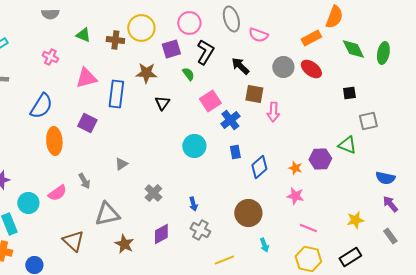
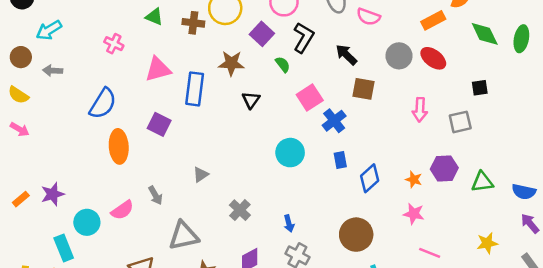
purple square: (171, 49) -> (262, 34), turned -30
pink arrow: (273, 112) -> (420, 110), moved
gray square: (368, 121) -> (460, 122), moved
green triangle: (347, 145) -> (482, 182), moved, turned -30

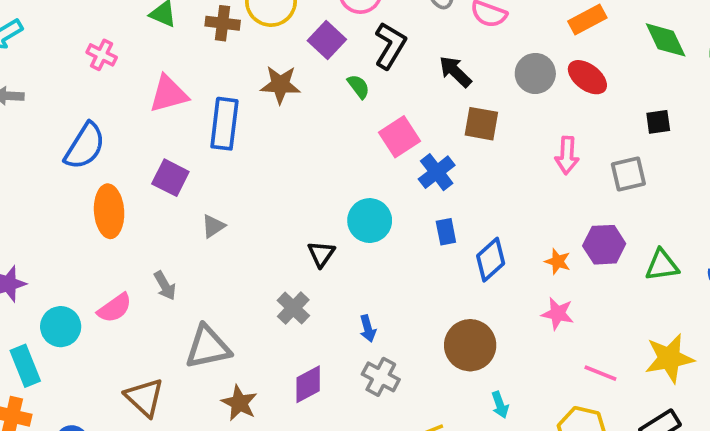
black triangle: (251, 100) -> (321, 254), moved
gray triangle: (201, 175) -> (213, 226), moved
yellow star: (487, 243) -> (669, 358), size x1.5
pink line: (430, 253) -> (600, 373), moved

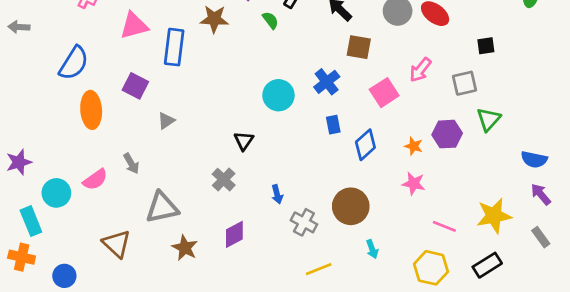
pink square: (399, 137) -> (384, 93), moved
pink arrow: (567, 155) -> (420, 70), turned 35
cyan circle: (370, 221) -> (278, 95), moved
green triangle: (662, 265) -> (489, 119), moved, turned -40
gray cross: (381, 377) -> (304, 222), moved

